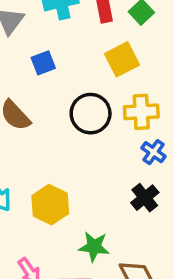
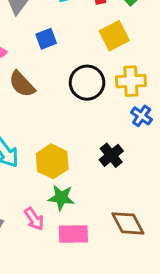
black cross: (145, 198) -> (111, 155), moved
green star: (94, 247) -> (61, 198), moved

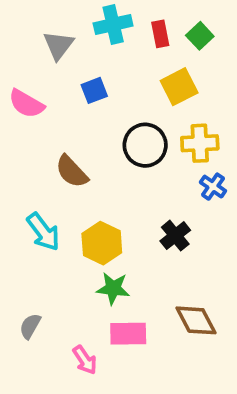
brown semicircle: (22, 84) -> (72, 172), moved
pink arrow: (34, 219) -> (85, 360), moved

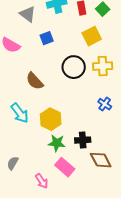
gray triangle: (58, 45) -> (28, 14), turned -30
blue cross: (213, 187) -> (105, 104), moved
black cross: (175, 236) -> (83, 140), moved, turned 35
pink rectangle: (128, 334) -> (65, 167), turned 42

